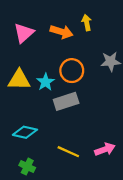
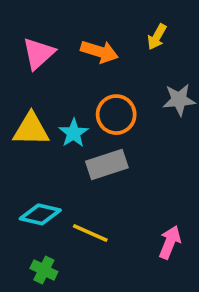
yellow arrow: (87, 23) -> (157, 37), moved, turned -140
pink arrow: (105, 149) -> (170, 242), turned -48
yellow line: (68, 152) -> (90, 233), moved

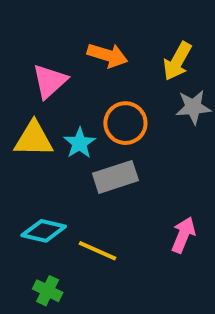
yellow arrow: (157, 37) -> (177, 61), moved, size x1.4
pink triangle: (38, 53) -> (50, 81), moved
pink arrow: (170, 242) -> (183, 235), moved

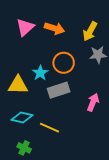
pink triangle: (50, 81) -> (25, 27), moved
yellow triangle: (34, 139) -> (18, 85), moved
pink arrow: (183, 235) -> (93, 102), moved

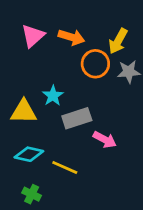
orange circle: (64, 63) -> (95, 64), moved
pink arrow: (93, 102) -> (105, 140), moved, turned 96

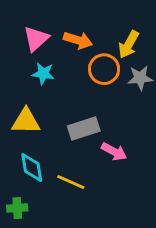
cyan star: (53, 96) -> (43, 74), moved, turned -30
cyan diamond: (29, 154) -> (32, 168), turned 68
green cross: (32, 194) -> (17, 208), moved, turned -30

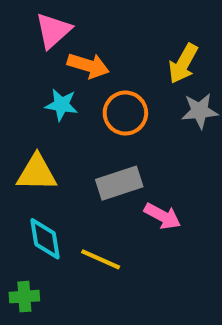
pink triangle: (36, 39) -> (53, 31), moved
orange arrow: (78, 40) -> (88, 66), moved
orange circle: (104, 69) -> (125, 113), moved

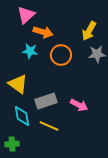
yellow triangle: (37, 173) -> (18, 84), turned 35
gray rectangle: (119, 183) -> (46, 101), moved

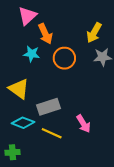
orange arrow: (43, 32) -> (45, 34), turned 48
pink arrow: (79, 105) -> (83, 124), moved, turned 30
cyan diamond: (22, 116) -> (23, 123), turned -60

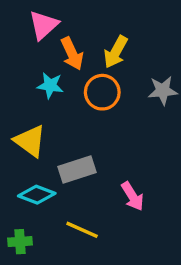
yellow arrow: (94, 33) -> (116, 52), moved
yellow line: (52, 133) -> (82, 230), moved

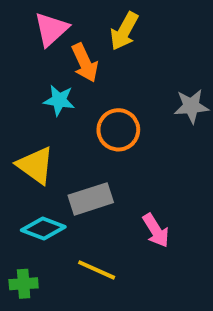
yellow arrow: (116, 52) -> (124, 31), moved
orange circle: (102, 92) -> (118, 130), moved

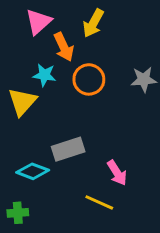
orange circle: (118, 130) -> (89, 79), moved
yellow triangle: (35, 165) -> (22, 102), moved, turned 36
yellow line: (97, 270) -> (99, 202), moved

